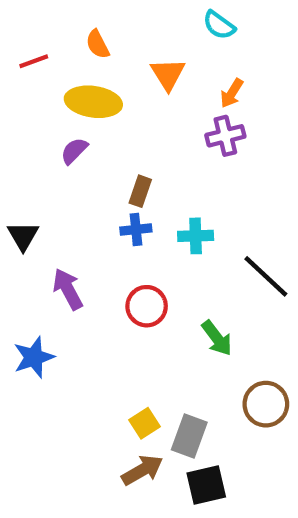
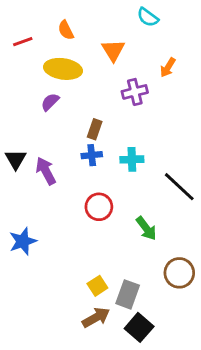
orange arrow: (232, 93) -> (168, 68), moved
purple cross: (225, 136) -> (135, 92), moved
purple arrow: (68, 289) -> (46, 171), moved
black square: (206, 485) -> (139, 327), turned -36

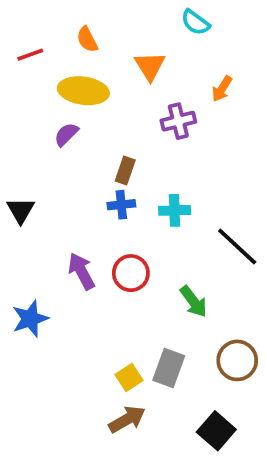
purple arrow: (46, 171) -> (81, 271), moved
gray rectangle: (128, 294) -> (169, 368), moved
black square: (139, 327) -> (216, 431), moved

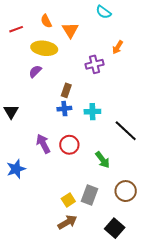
orange triangle: (150, 66) -> (70, 30), moved

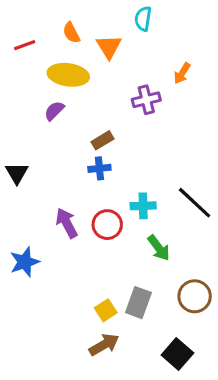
cyan semicircle: (104, 12) -> (143, 19), moved, turned 63
brown rectangle: (66, 90) -> (103, 140), turned 40
cyan cross: (92, 112) -> (143, 206), moved

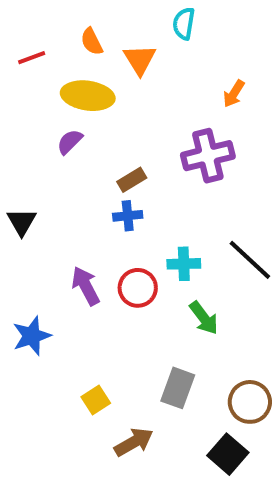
purple cross: (146, 100) -> (208, 156), moved, size x1.4
brown circle: (195, 296) -> (250, 402), moved
yellow square: (106, 310) -> (96, 400), moved

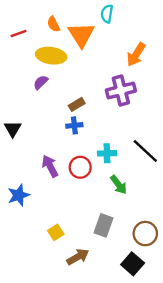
orange triangle: (140, 60) -> (81, 35), size x1.4
orange arrow: (234, 94) -> (136, 54), size x1.5

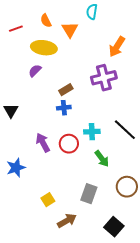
orange triangle: (81, 35) -> (70, 30), size x0.7
brown circle: (145, 234) -> (127, 187), moved

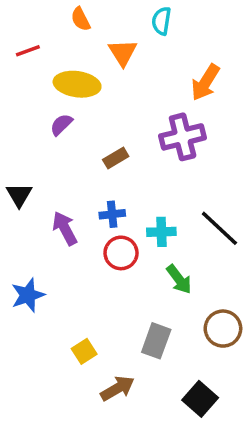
orange semicircle: (46, 21) -> (81, 19), moved
blue cross: (64, 108) -> (112, 214), moved
purple arrow: (43, 143) -> (65, 228), moved

